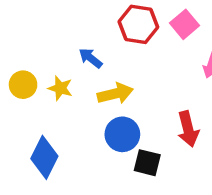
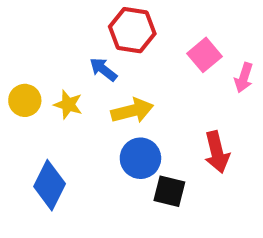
red hexagon: (138, 24) -> (132, 30), moved
pink square: (184, 24) -> (205, 55), moved

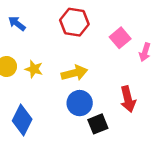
blue arrow: (103, 69) -> (17, 23), moved
black square: (169, 191) -> (98, 124), turned -36

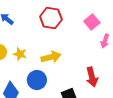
pink square: (120, 38) -> (92, 22), moved
blue circle: (80, 103) -> (37, 80), moved

